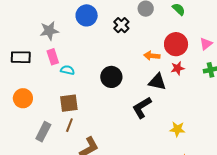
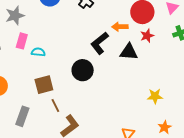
pink rectangle: (53, 57) -> (22, 41), turned 42
black circle: (111, 77) -> (83, 70), moved
black L-shape: (142, 108) -> (100, 43), moved
brown line: (69, 125) -> (55, 106), moved, turned -40

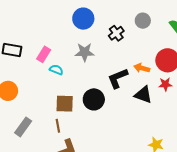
gray star: (15, 16) -> (85, 52), moved
brown square: (44, 85) -> (65, 104), moved

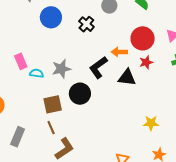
gray star: (85, 52) -> (61, 69), moved
pink rectangle: (44, 54) -> (21, 61), turned -42

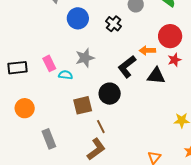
gray star: (61, 69) -> (85, 58), moved
brown line: (51, 128) -> (101, 127), moved
gray rectangle: (18, 137) -> (49, 139), turned -42

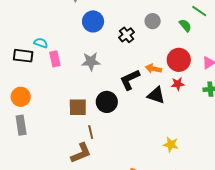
cyan semicircle: (65, 75) -> (41, 43), moved
gray rectangle: (49, 139) -> (21, 125), moved

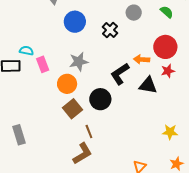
orange circle: (21, 97) -> (67, 84), moved
brown square: (78, 107) -> (73, 109), turned -30

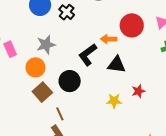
black cross: (110, 30) -> (67, 12), moved
red star: (168, 71) -> (138, 91), moved
yellow star: (170, 132) -> (114, 101), moved

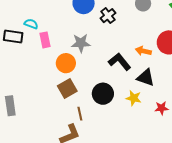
black L-shape: (88, 55) -> (120, 62), turned 75
black circle: (70, 81) -> (103, 94), moved
yellow star: (114, 101) -> (134, 98), moved

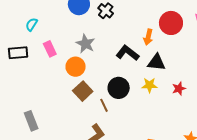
cyan semicircle: (31, 24) -> (32, 24), moved, turned -64
gray star: (81, 43) -> (85, 44), turned -30
orange arrow: (143, 51) -> (148, 37), turned -77
brown line: (80, 114) -> (104, 105), moved

